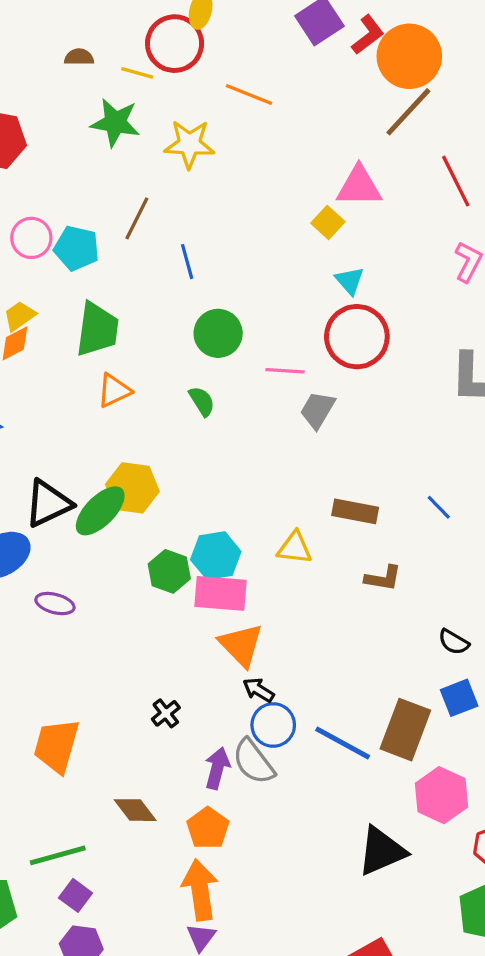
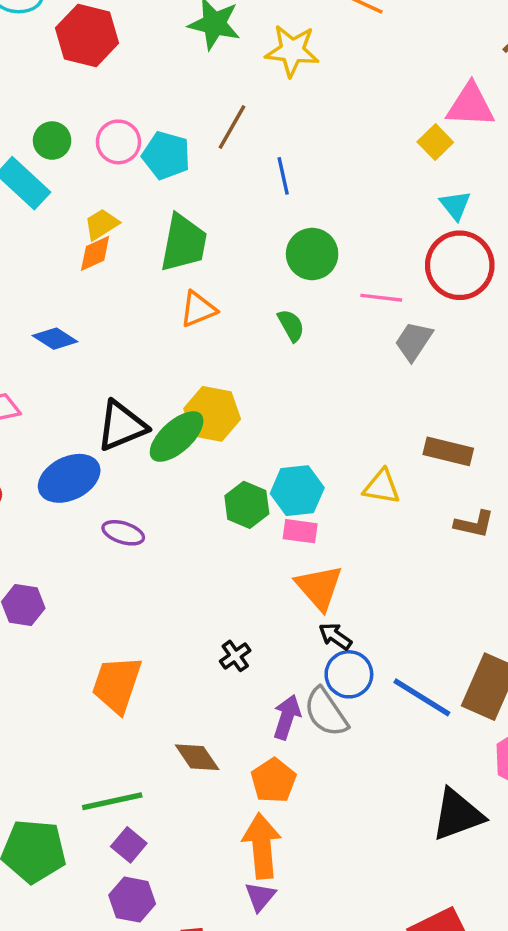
pink rectangle: (221, 593) -> (300, 531), size x0.6

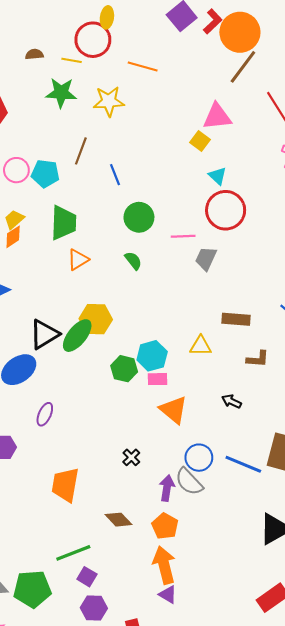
purple ellipse: (123, 533) -> (45, 414), moved, turned -75
black arrow: (335, 636) -> (232, 401), moved
purple triangle: (260, 897) -> (168, 595), turned -30

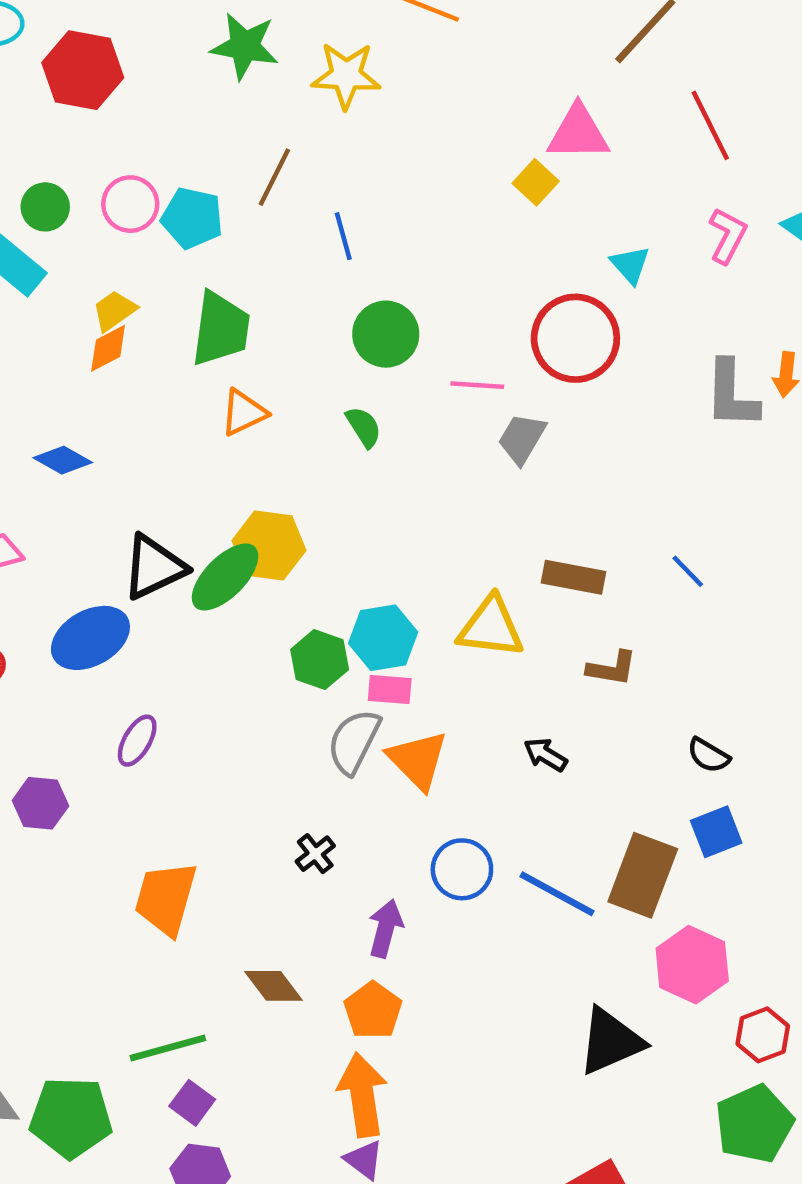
cyan triangle: (217, 176) -> (630, 265), moved
yellow triangle: (201, 346) -> (491, 627), size x1.4
gray semicircle: (189, 482) -> (354, 741), moved, turned 64

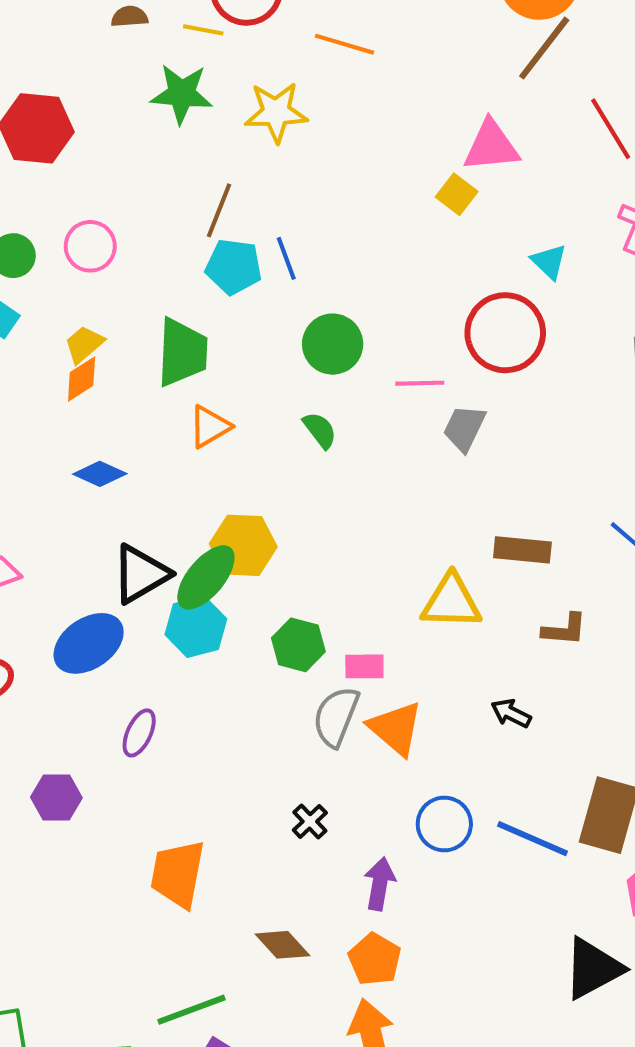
cyan pentagon: (192, 218) -> (234, 267), moved
blue diamond: (63, 460) -> (100, 474), moved
cyan hexagon: (383, 638) -> (196, 627), moved

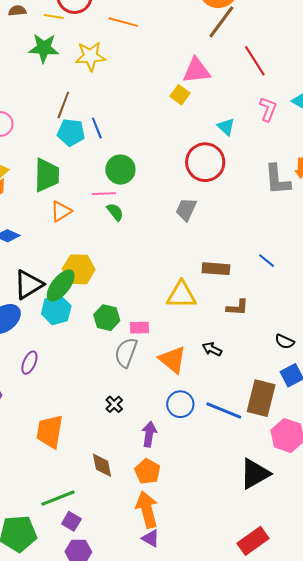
pink line: (420, 383) -> (104, 194), moved
orange triangle: (396, 728) -> (173, 360), moved
brown diamond: (282, 945) -> (102, 465), turned 32

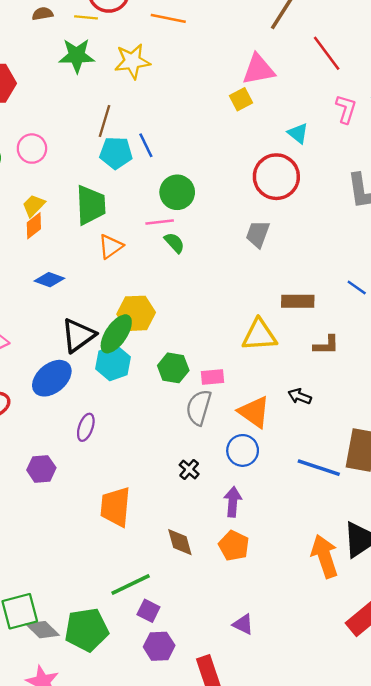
yellow square: (180, 95) -> (241, 99), turned 30
blue circle: (180, 404) -> (243, 450), moved
orange arrow: (147, 510) -> (325, 556), moved

